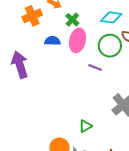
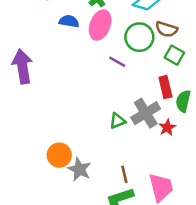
purple arrow: (20, 65) -> (22, 66), moved
green triangle: (85, 126) -> (117, 121), moved

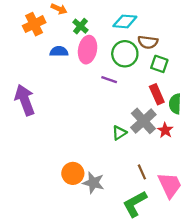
brown line: (124, 174) -> (142, 172), moved

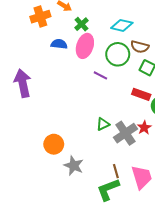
red rectangle: (157, 94) -> (141, 94), turned -54
gray cross: (143, 121) -> (125, 133), moved
brown line: (142, 172) -> (116, 171), moved
orange circle: (73, 173) -> (54, 144), moved

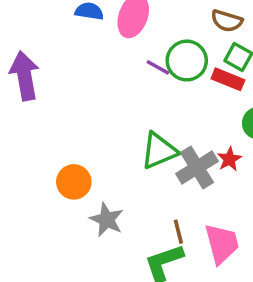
green circle: (118, 54) -> (187, 61), moved
red rectangle: (141, 94) -> (228, 79), moved
green triangle: (103, 124) -> (159, 151), size x1.6

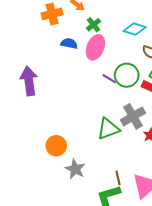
gray cross: (197, 167) -> (133, 116), moved

